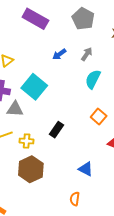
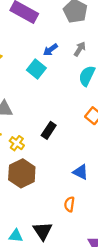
cyan square: (34, 87) -> (36, 69), moved, size x0.7
yellow cross: (27, 141) -> (17, 143), turned 32

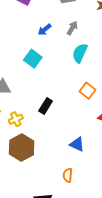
cyan square: (36, 69) -> (33, 59), moved
yellow cross: (17, 143) -> (16, 119), turned 32

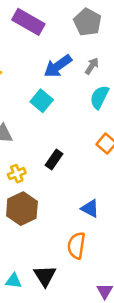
blue arrow: (45, 30) -> (58, 66), size x1.6
orange semicircle: (68, 175) -> (76, 246), size x1.5

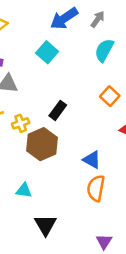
brown hexagon: (22, 209) -> (42, 144), moved
orange semicircle: (76, 246) -> (96, 188), moved
cyan triangle: (14, 281) -> (24, 190), moved

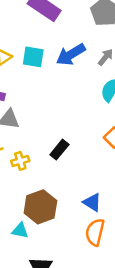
cyan square: (47, 52) -> (33, 57), moved, turned -35
brown hexagon: (42, 144) -> (40, 207), moved

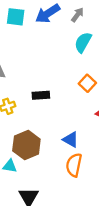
black rectangle: (59, 150) -> (41, 95), turned 49

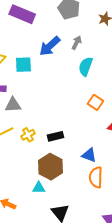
cyan square: (16, 17) -> (23, 65), moved
black rectangle: (41, 95) -> (56, 136), moved

